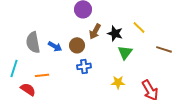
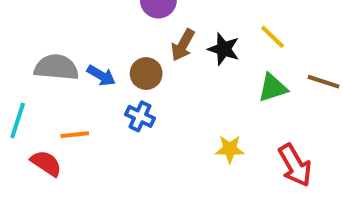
gray semicircle: (33, 42) -> (56, 67), turned 105
green triangle: (125, 52) -> (273, 88), moved, turned 35
blue cross: (84, 66) -> (140, 116), moved, turned 32

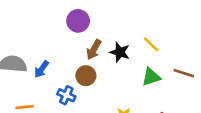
brown circle: (146, 74) -> (86, 76), moved
blue arrow: (101, 76) -> (42, 69), turned 96

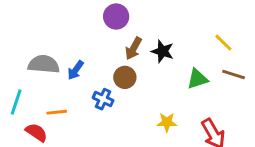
yellow line: (151, 44) -> (223, 43), moved

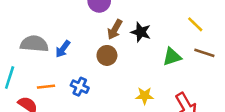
blue cross: (103, 99) -> (80, 87), moved

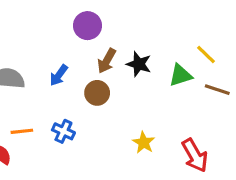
blue arrow: (63, 49) -> (59, 75), moved
green triangle: (172, 57) -> (180, 75), moved
yellow star: (145, 96) -> (144, 143), turned 30

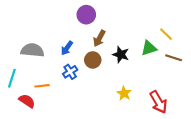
black star: (139, 64) -> (121, 55), moved
blue cross: (63, 131) -> (70, 72), moved, turned 32

